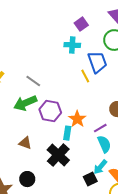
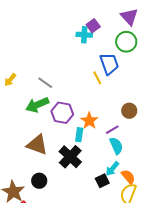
cyan cross: (72, 45) -> (84, 35), moved
brown triangle: (25, 143) -> (37, 145), size x1.6

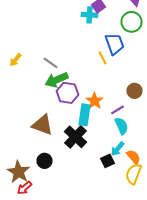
green arrow: (37, 105) -> (56, 80), moved
cyan rectangle: (79, 135) -> (84, 115), size x1.5

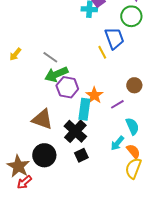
cyan semicircle: (122, 126) -> (132, 126), moved
black circle: (44, 161) -> (44, 155), size x1.5
black square: (108, 161) -> (81, 155), moved

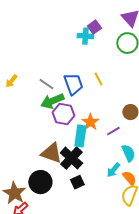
blue trapezoid: (114, 38) -> (73, 84), moved
brown triangle: (42, 119) -> (51, 153), moved

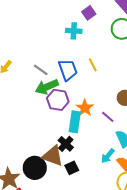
cyan cross: (85, 36) -> (74, 31), moved
purple line: (113, 131) -> (108, 117), turned 72
brown triangle: (51, 153) -> (53, 156), moved
black cross: (71, 158) -> (66, 144), size x0.7

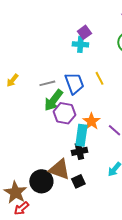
purple square: (89, 13) -> (84, 32), moved
gray line: (41, 70) -> (47, 83), turned -49
green arrow: (47, 87) -> (53, 100), turned -30
black cross: (66, 144) -> (79, 151), moved, turned 35

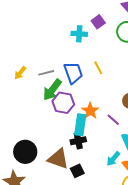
purple square: (84, 32) -> (98, 22), moved
yellow arrow: (12, 80) -> (20, 73), moved
black circle: (41, 181) -> (25, 152), moved

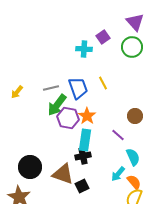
yellow arrow: (20, 73) -> (17, 92), moved
orange star: (90, 111) -> (87, 116), moved

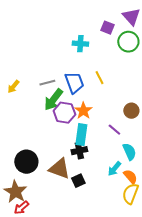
purple square: (103, 37) -> (107, 28), moved, turned -32

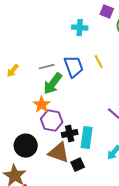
orange star: (83, 111) -> (42, 105), moved
purple hexagon: (64, 113) -> (52, 121), moved
cyan rectangle: (81, 135) -> (87, 138), moved
black cross: (79, 151) -> (70, 134), moved

